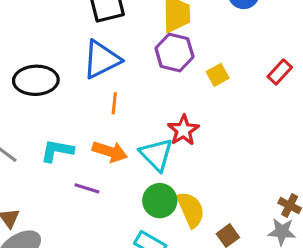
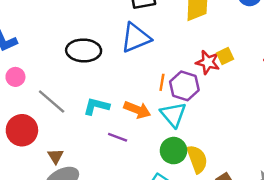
purple hexagon: (174, 53) -> (184, 86), moved
orange line: (114, 103) -> (162, 82), moved
red star: (183, 130) -> (208, 62), moved, turned -30

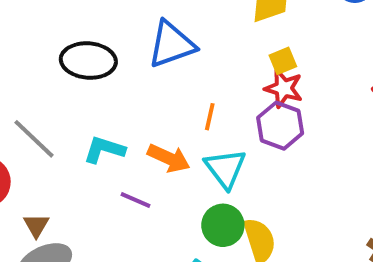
yellow square: (225, 56) -> (283, 61), moved
purple hexagon: (184, 86) -> (280, 126), moved

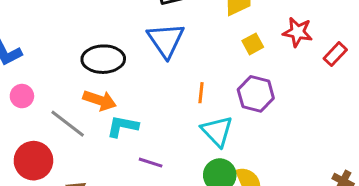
blue triangle: (172, 44) -> (166, 40), turned -39
red star: (284, 88) -> (298, 32), moved
orange arrow: (169, 158) -> (100, 100), moved

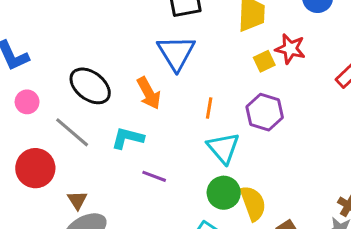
red star: (298, 32) -> (290, 49), moved
black ellipse: (103, 59) -> (90, 86), moved, turned 36
orange arrow: (100, 100) -> (149, 93), moved, turned 40

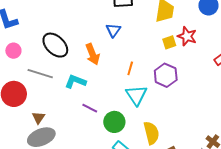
blue triangle: (176, 53) -> (113, 30), size x0.6
gray line: (72, 132) -> (40, 74), turned -30
green circle: (224, 193) -> (114, 122), moved

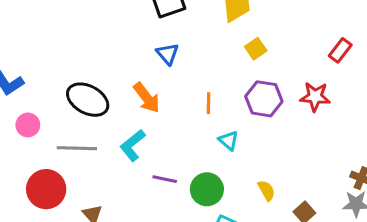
red star: (187, 36) -> (315, 97), moved
cyan L-shape: (75, 82) -> (133, 145), turned -45
cyan triangle: (136, 95) -> (229, 140), size x0.6
yellow semicircle: (151, 133) -> (266, 190), size x0.6

